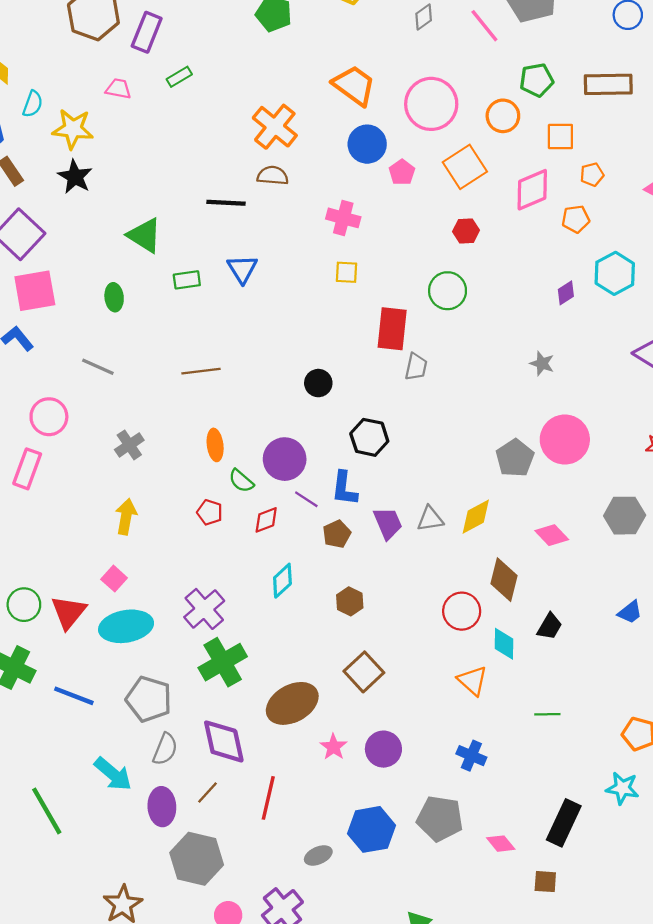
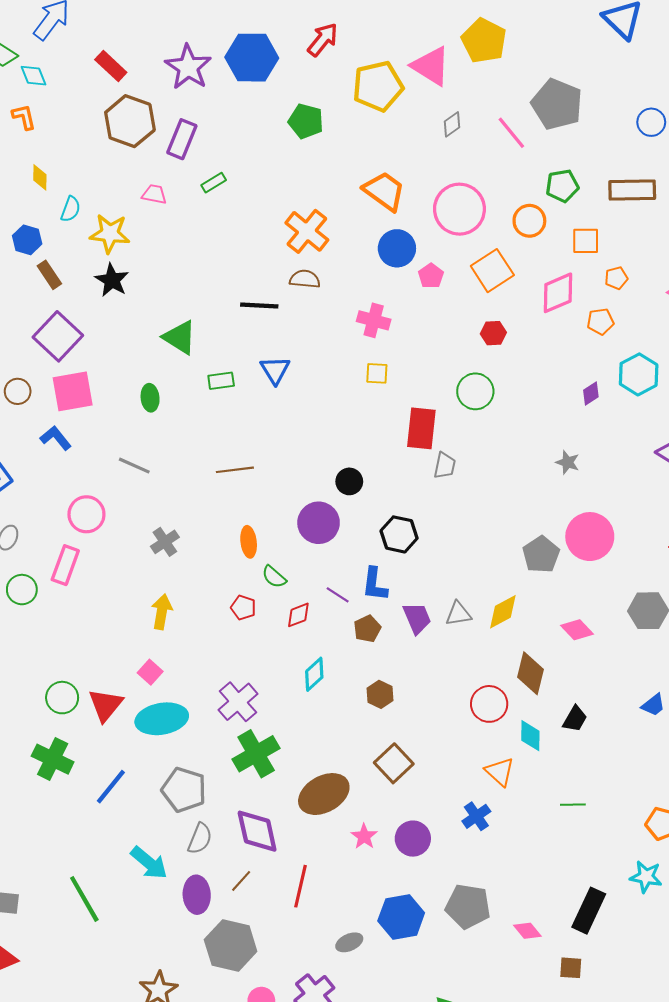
purple circle: (285, 459) -> (319, 523), moved
blue line: (74, 696) -> (111, 787), turned -72
blue cross: (471, 756) -> (476, 816), moved, turned 32

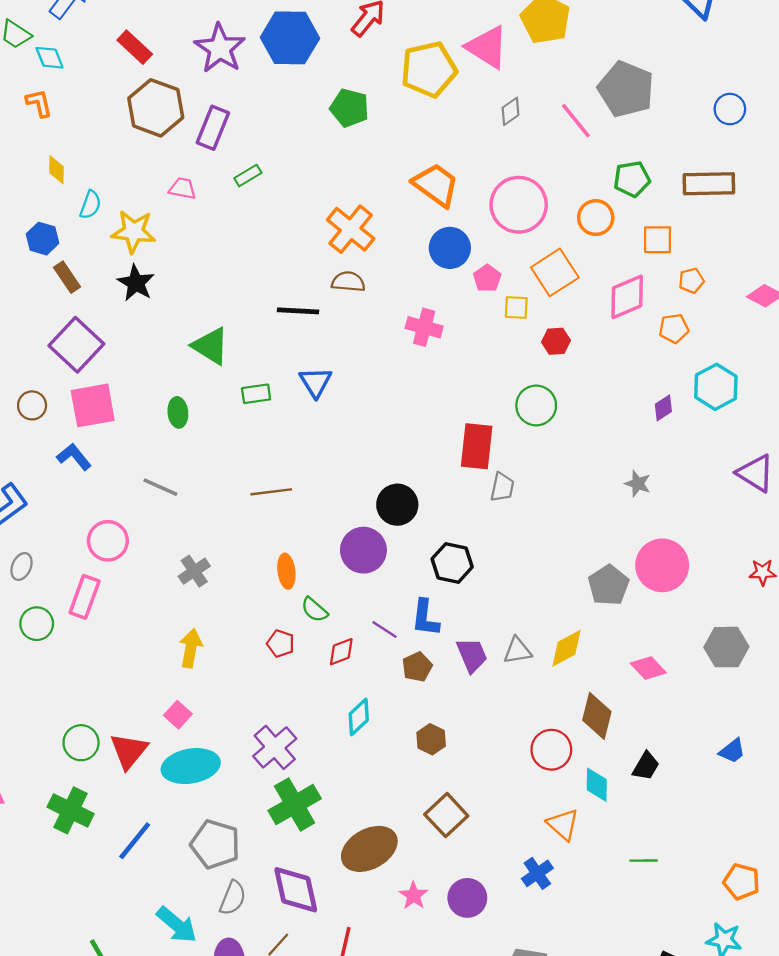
yellow square: (377, 373) -> (516, 307), moved
black circle: (349, 481) -> (397, 505), size x1.4

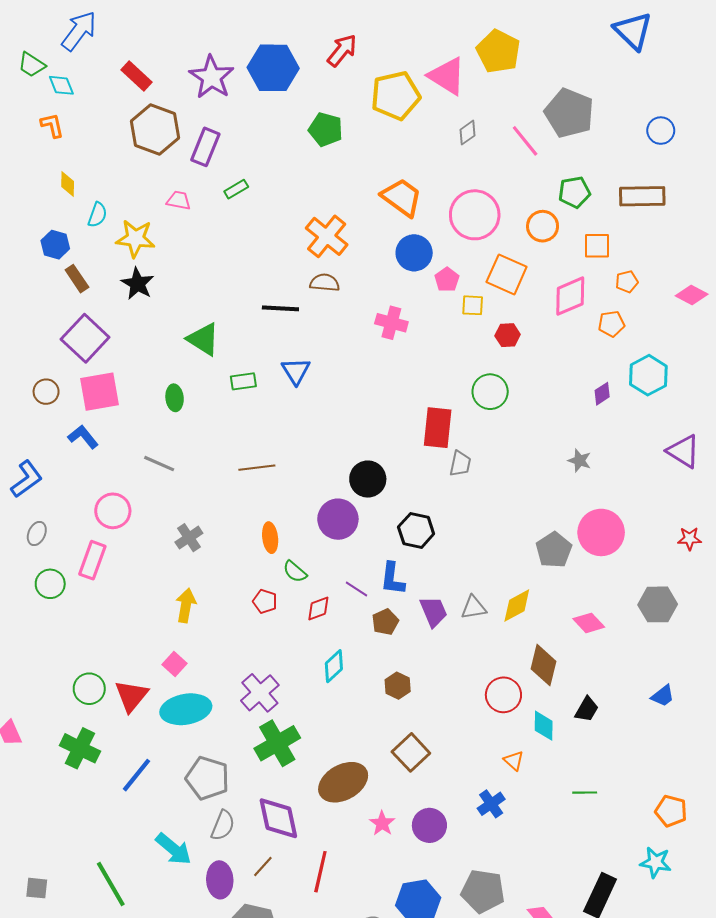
orange square: (555, 272) -> (507, 274), turned -33
orange triangle: (563, 824) -> (514, 761), size x0.7

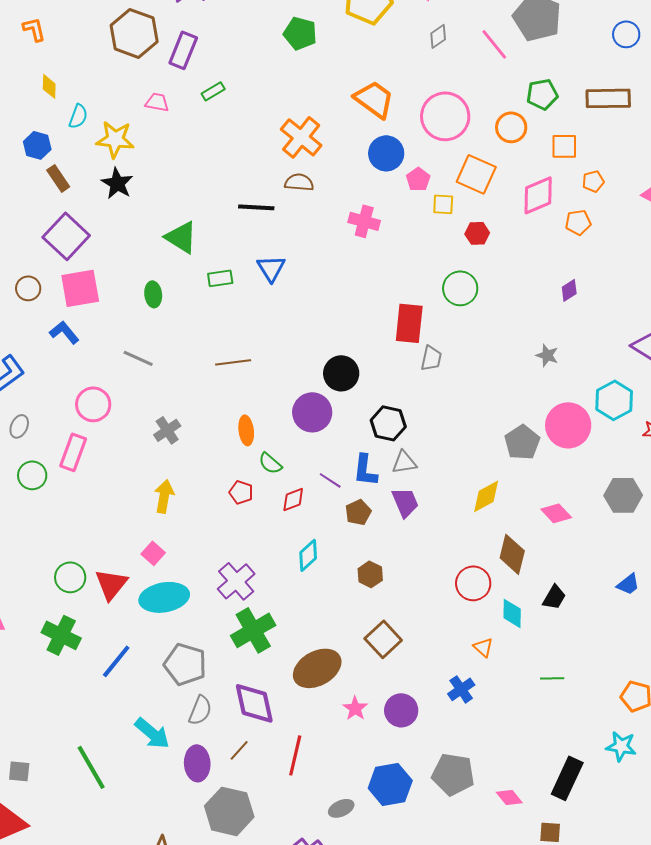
cyan hexagon: (648, 375) -> (614, 400), moved
gray triangle: (474, 607) -> (404, 462), moved

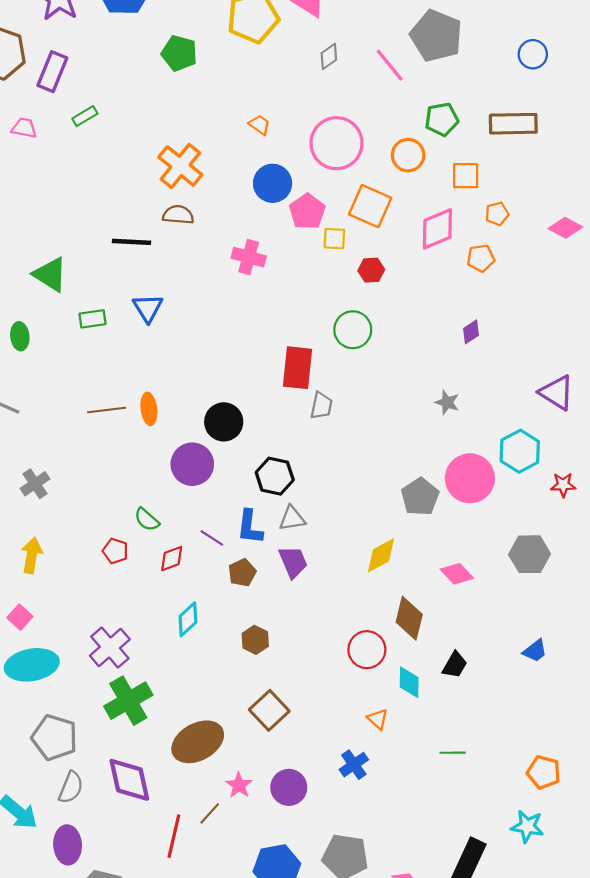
orange trapezoid: (374, 99) -> (260, 125), size x0.5
pink pentagon: (418, 179) -> (307, 212), size x1.4
orange ellipse: (246, 430) -> (149, 409), moved
brown line: (239, 750) -> (210, 813), moved

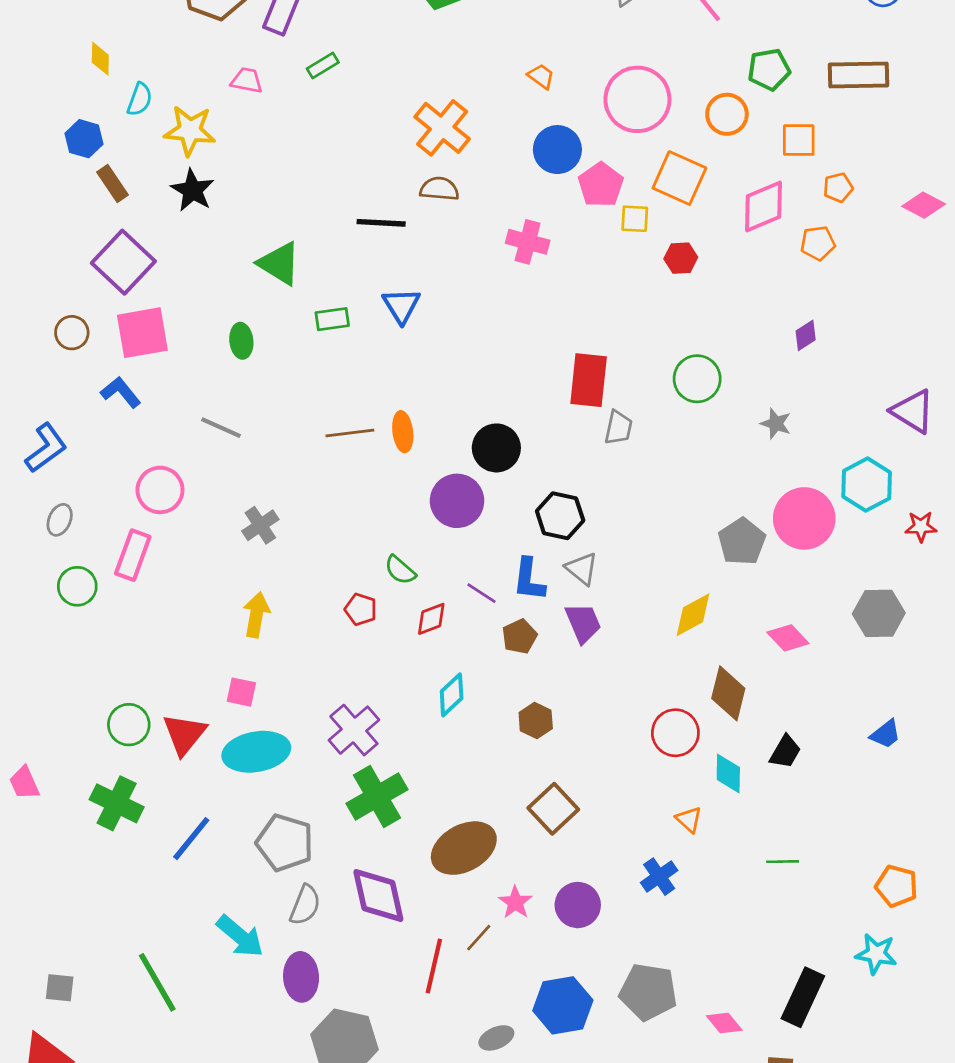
green circle: (353, 330) -> (697, 379), moved
gray triangle: (292, 518) -> (582, 569), turned 48
pink square: (20, 617) -> (241, 692), turned -30

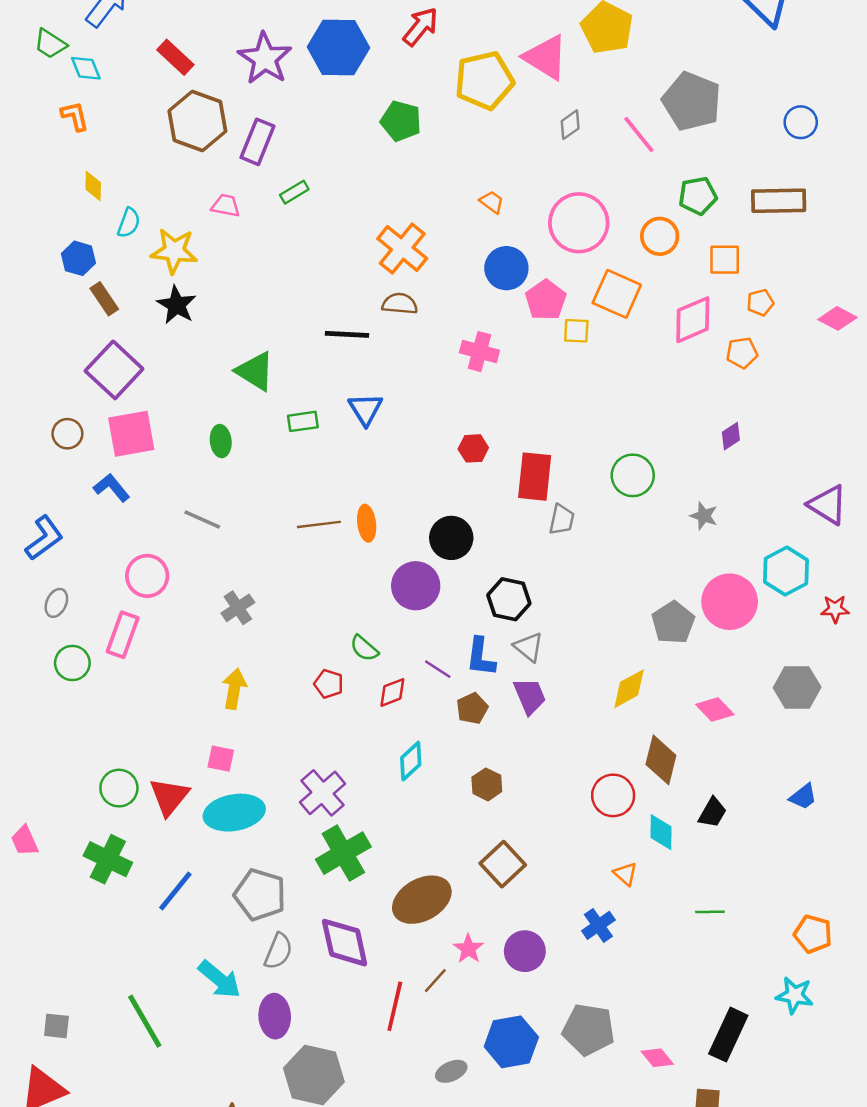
red hexagon: (681, 258) -> (473, 448), moved

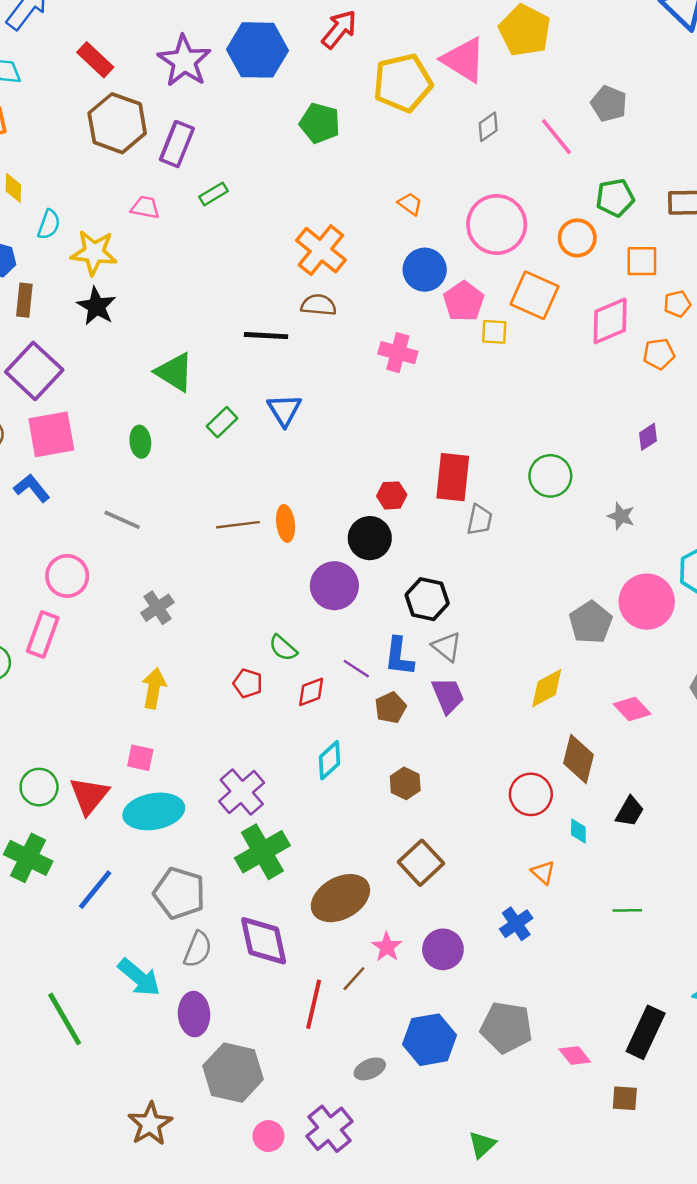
gray pentagon: (692, 101) -> (609, 104), size x0.6
brown rectangle: (104, 299) -> (24, 300), turned 40
green rectangle: (303, 421) -> (222, 422), turned -36
red hexagon: (473, 448) -> (392, 495), moved
cyan diamond: (661, 832) -> (578, 831), size x0.7

